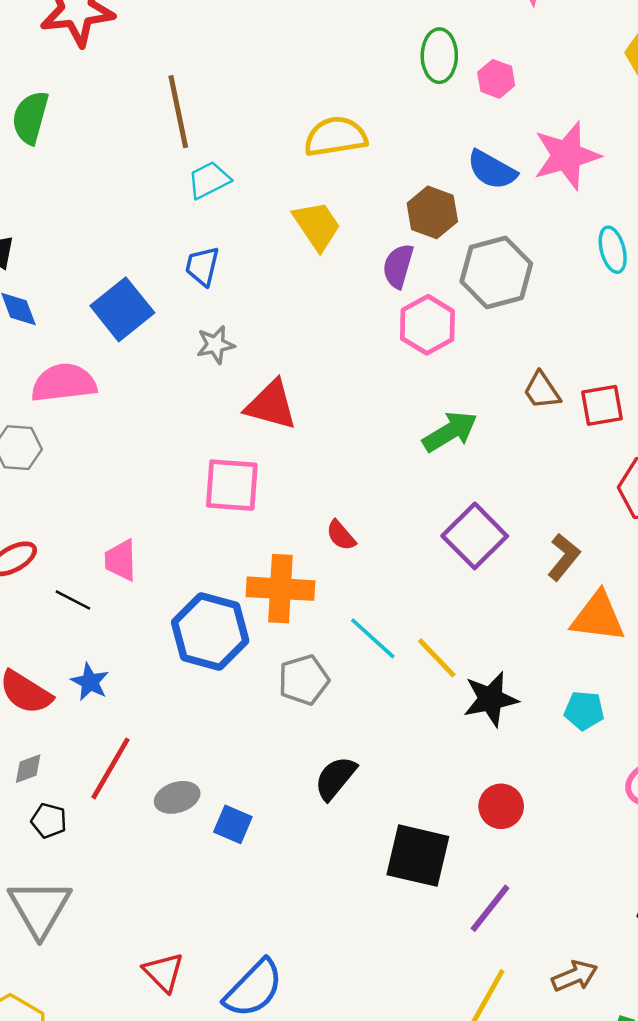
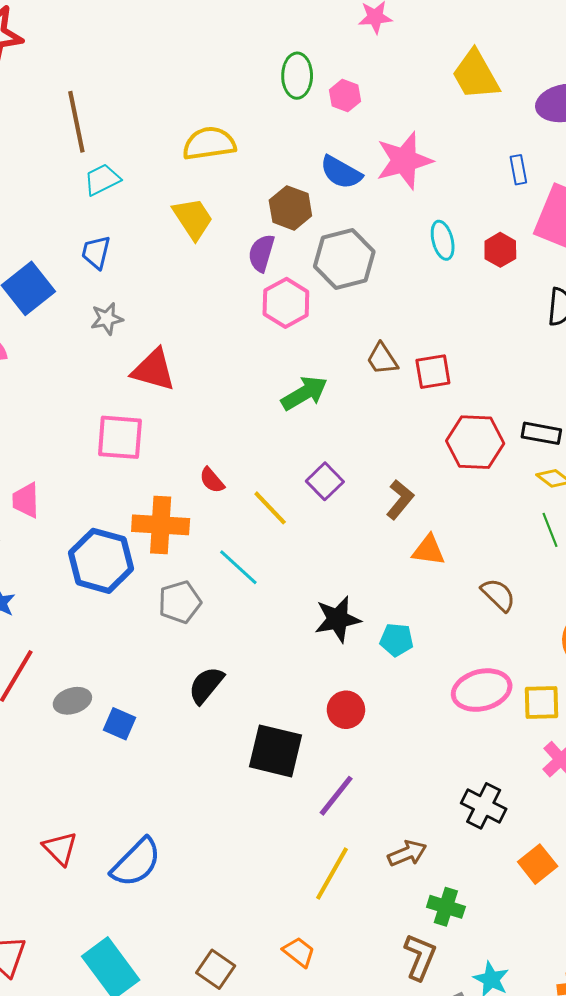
purple square: (475, 536) -> (325, 481), size x0.7
orange triangle: (598, 617) -> (429, 550), size x0.7
yellow line: (437, 658) -> (270, 508), moved
cyan pentagon: (584, 711) -> (397, 640), moved

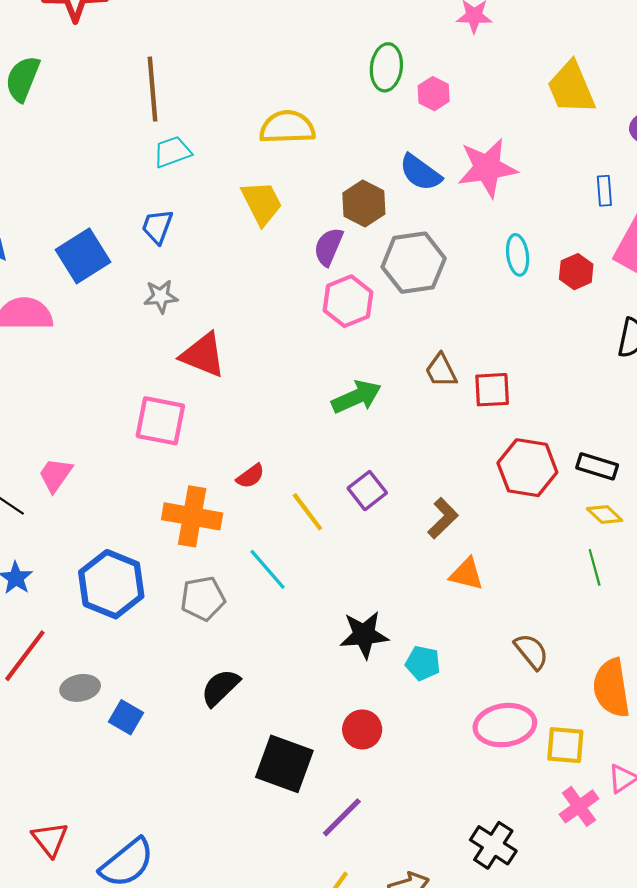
red semicircle: (212, 480) -> (250, 476), turned -92
pink trapezoid: (26, 500) -> (55, 475), turned 30
blue hexagon: (101, 561) -> (111, 584), moved
brown semicircle: (498, 595) -> (531, 651), moved

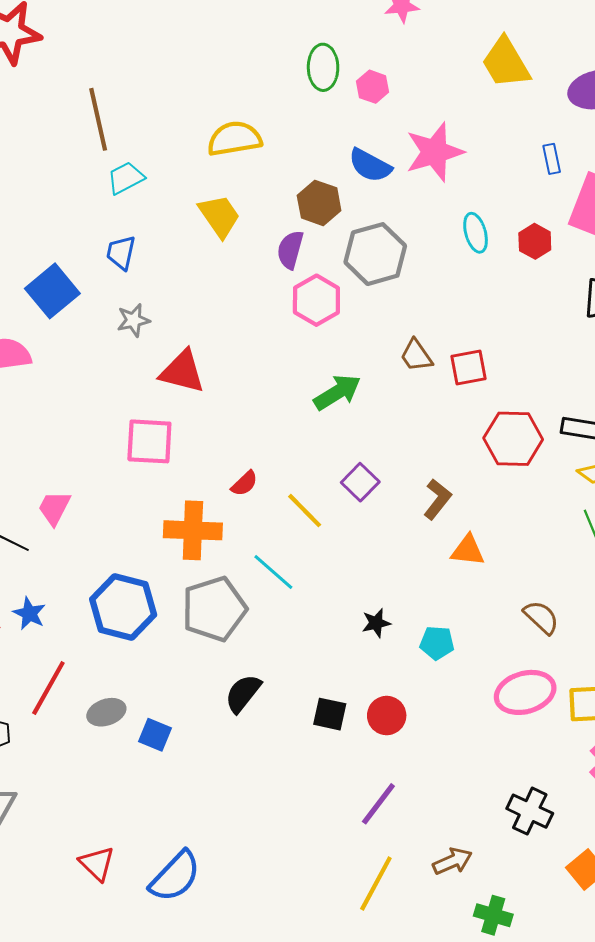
gray pentagon: (203, 598) -> (214, 609), size x1.5
black star: (364, 635) -> (376, 623), size x0.6
black square: (284, 764) -> (330, 714), moved, size x0.6

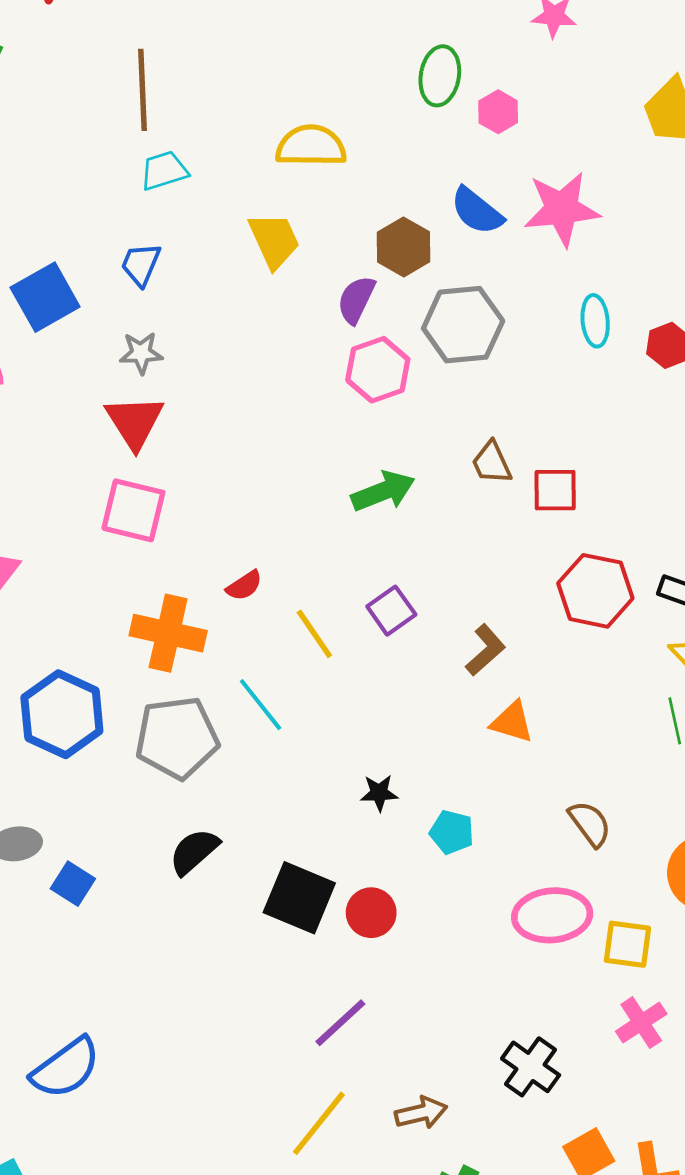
red triangle: (182, 372) -> (134, 422), moved, turned 33
black square: (330, 714) -> (299, 898), size x1.6

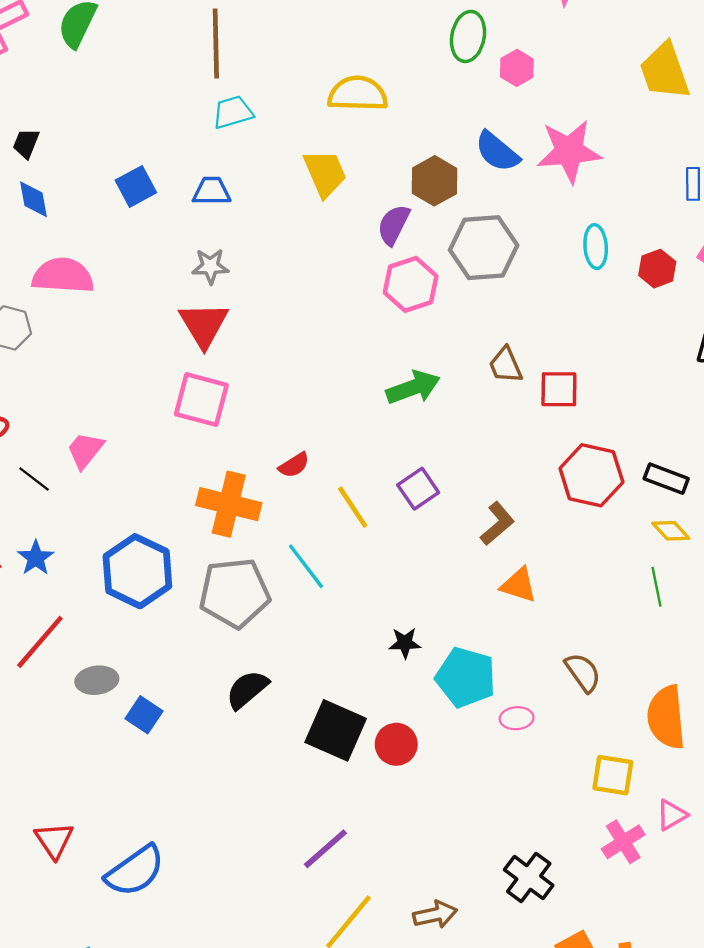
blue trapezoid: (141, 264) -> (212, 191), turned 66
blue square: (45, 297) -> (136, 186), moved, size x0.7
cyan pentagon: (452, 832) -> (466, 677), size x1.6
pink ellipse: (552, 915) -> (517, 718), moved, size x0.5
purple line: (340, 1023) -> (325, 849), moved

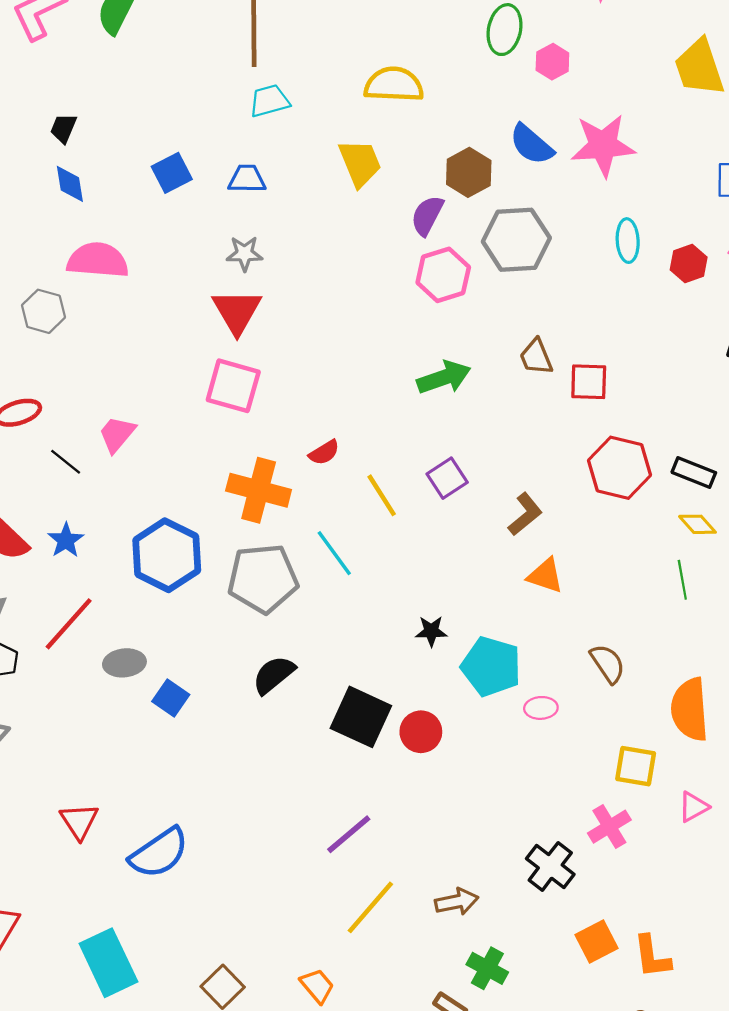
pink cross: (623, 842) -> (609, 827), moved

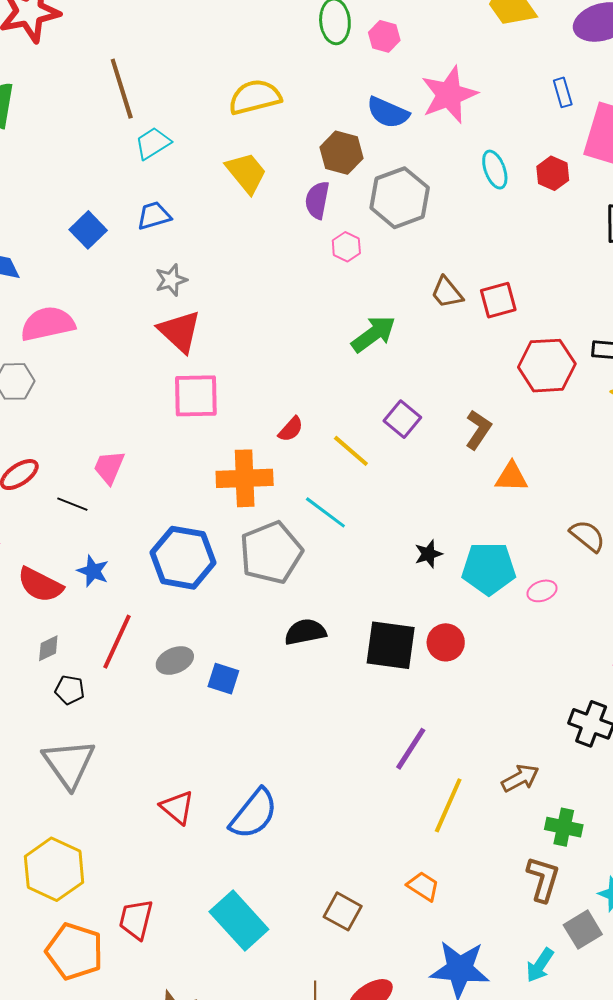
pink hexagon: (443, 275) -> (346, 247), size x0.6
black semicircle: (274, 675) -> (305, 632), turned 45

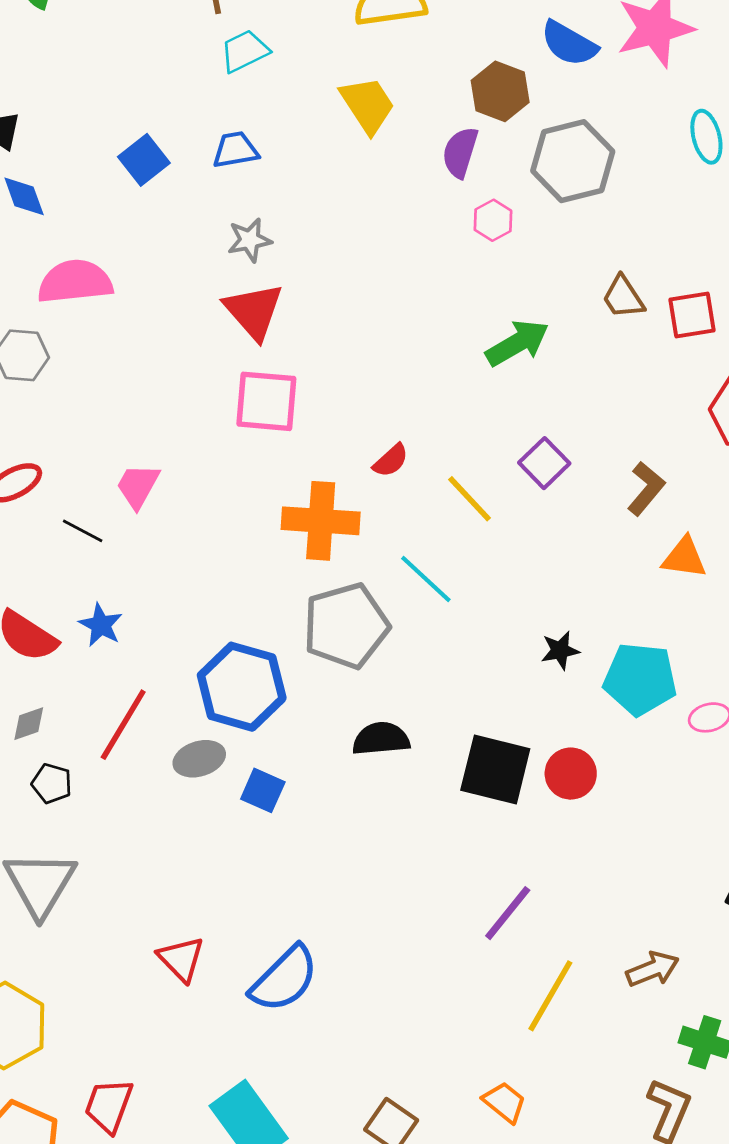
blue hexagon: (183, 558) -> (242, 687), moved

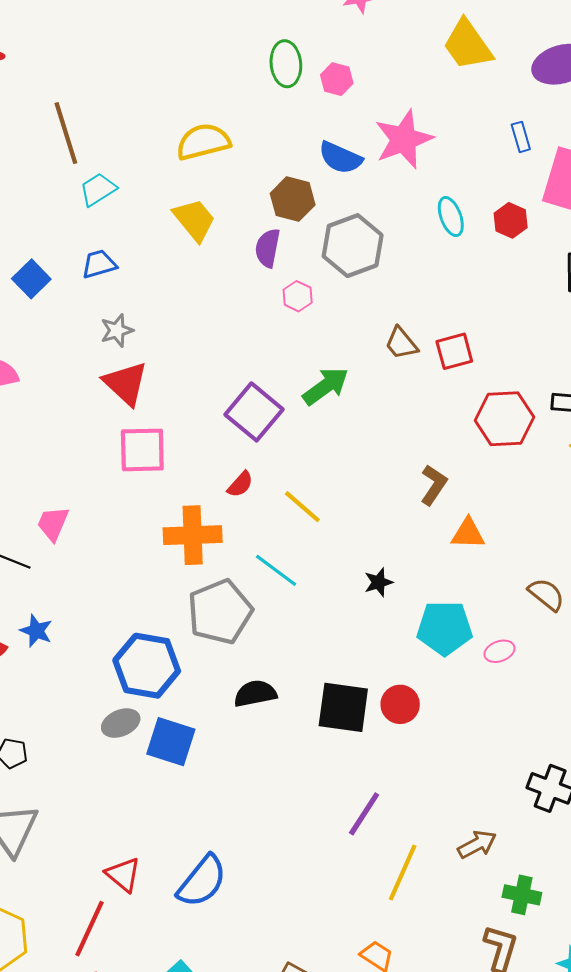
purple square: (544, 463) -> (254, 412), moved, size x1.5
black star: (560, 650) -> (378, 582), moved
red line: (123, 725) -> (89, 929), moved
blue square: (263, 790) -> (171, 742), size x1.5

